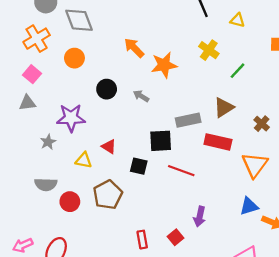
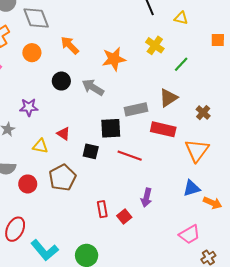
orange arrow: (134, 48) -> (70, 45), moved
gray arrow: (141, 96) -> (93, 87), size x1.5
purple star: (71, 118) -> (29, 107), size x0.7
red rectangle: (142, 240) -> (102, 209), moved

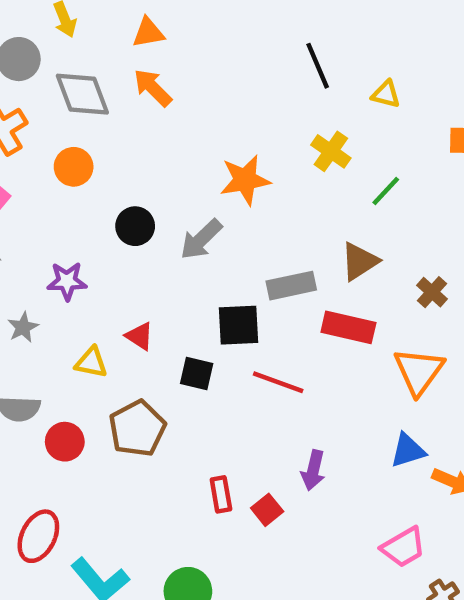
orange arrow: (70, 45) -> (153, 88), moved
gray arrow: (93, 87) -> (201, 239), turned -75

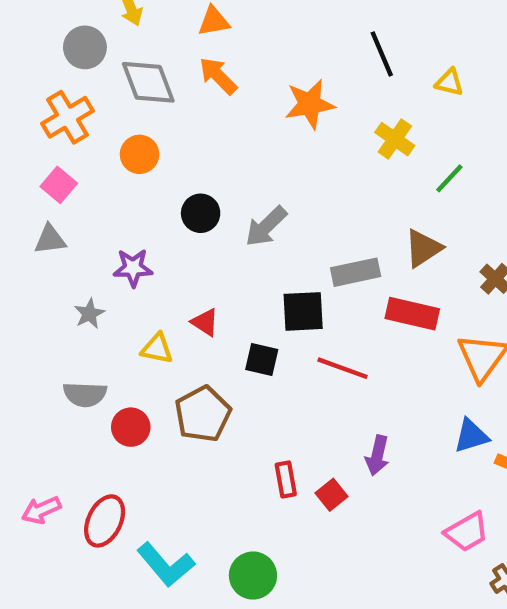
orange star: (245, 180) -> (310, 104), moved

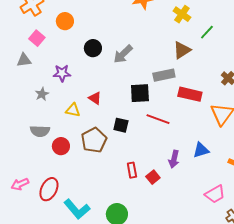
pink square: (59, 185) -> (37, 38), moved
brown triangle: (423, 248) -> (182, 50), moved
black square: (262, 359) -> (121, 125), moved
blue triangle: (471, 436) -> (201, 150), moved

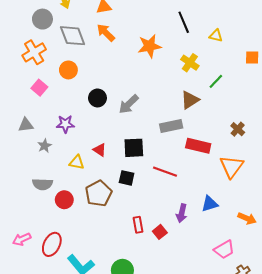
gray triangle: (24, 60) -> (26, 125), moved
black square: (140, 93) -> (134, 148), moved

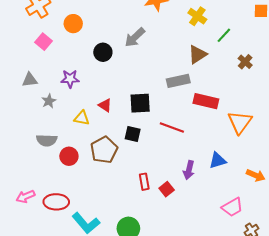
gray arrow: (129, 104) -> (135, 37), moved
brown cross: (238, 129) -> (245, 62), moved
red ellipse: (52, 244) -> (56, 202), turned 65

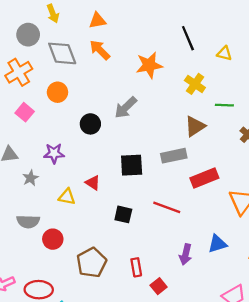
green line: (224, 35) -> (224, 105), turned 49
red rectangle: (206, 101) -> (204, 178), turned -35
black square: (140, 103) -> (132, 165), moved
brown pentagon: (104, 150) -> (92, 263), moved
red square: (167, 189) -> (159, 286), moved

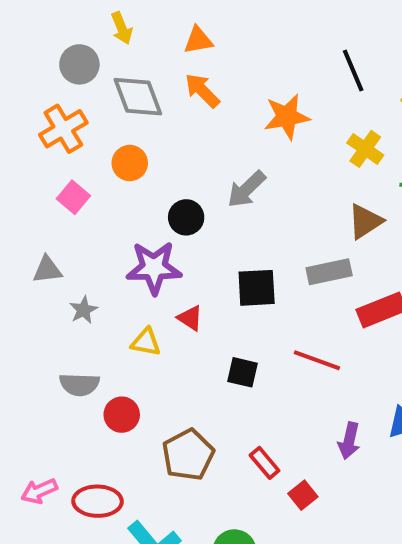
purple star: (54, 153) -> (154, 268), moved, size x1.5
red rectangle: (136, 267) -> (265, 463), turned -30

